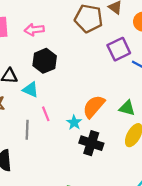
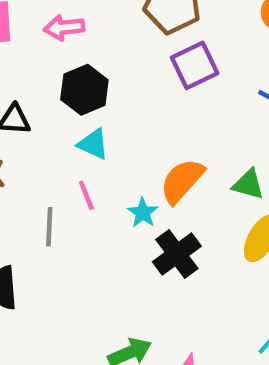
purple square: (119, 49) -> (195, 65), moved
cyan triangle: (30, 90) -> (93, 144), moved
black cross: (91, 143) -> (177, 254), turned 35

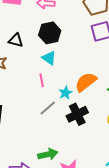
gray line: (49, 227) -> (48, 108), moved, turned 36

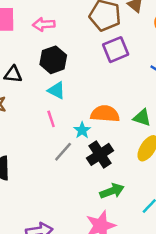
orange semicircle: (86, 82) -> (105, 114), turned 50
green arrow: (48, 154) -> (112, 191), moved

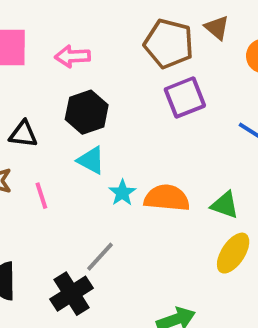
pink line: (51, 119) -> (41, 196), moved
cyan star: (82, 130) -> (122, 193), moved
black cross: (100, 154) -> (72, 294), moved

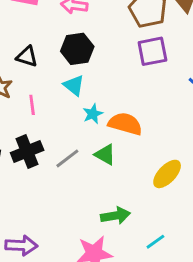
green triangle: (225, 205) -> (105, 154), moved
black cross: (72, 294) -> (27, 152), moved

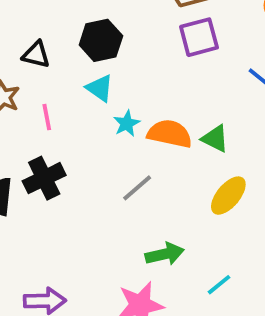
green triangle: (105, 154) -> (215, 139), moved
gray line: (67, 158) -> (137, 188), moved

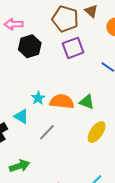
black hexagon: (101, 40) -> (30, 46), moved
cyan triangle: (100, 88) -> (21, 116), moved
green arrow: (165, 254) -> (20, 166), moved

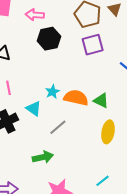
yellow ellipse: (97, 132) -> (108, 132), turned -30
green arrow: (20, 166) -> (43, 157), moved

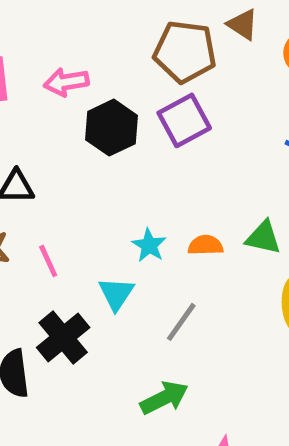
purple square: (93, 45) -> (184, 120), moved
orange semicircle: (76, 98) -> (206, 245), size x0.6
cyan triangle: (34, 109) -> (116, 294), turned 42

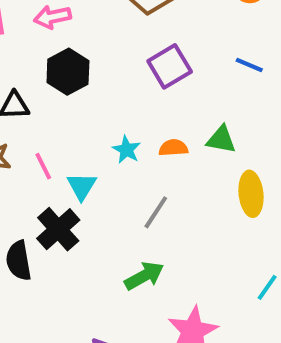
purple square: (184, 120) -> (170, 66), moved
black hexagon: (112, 128) -> (68, 72), moved
cyan triangle: (116, 294) -> (82, 186), moved

